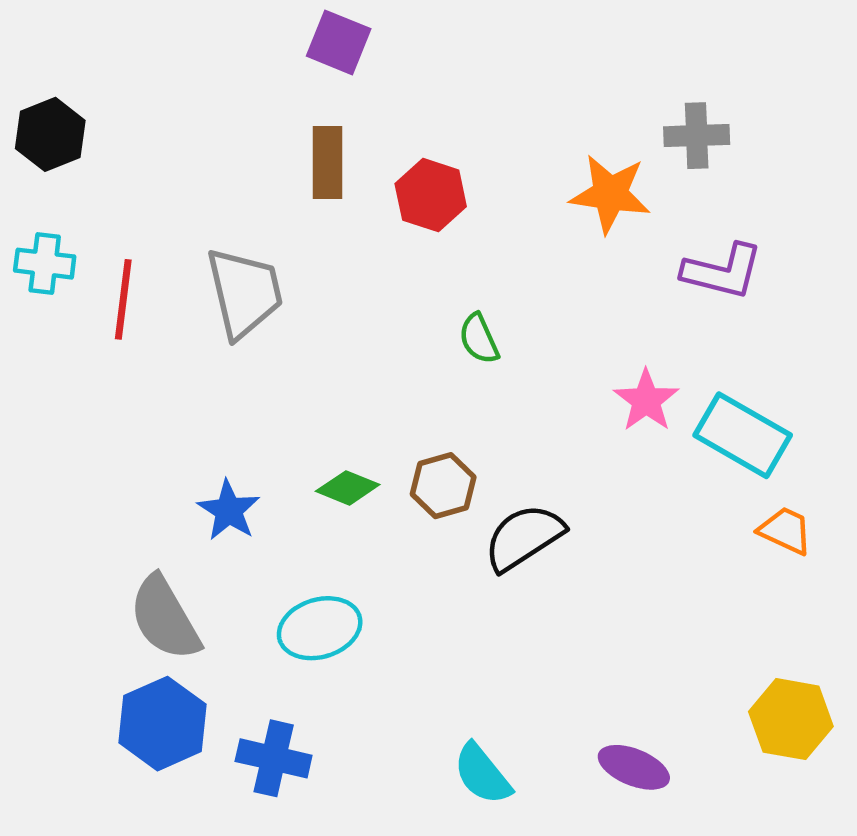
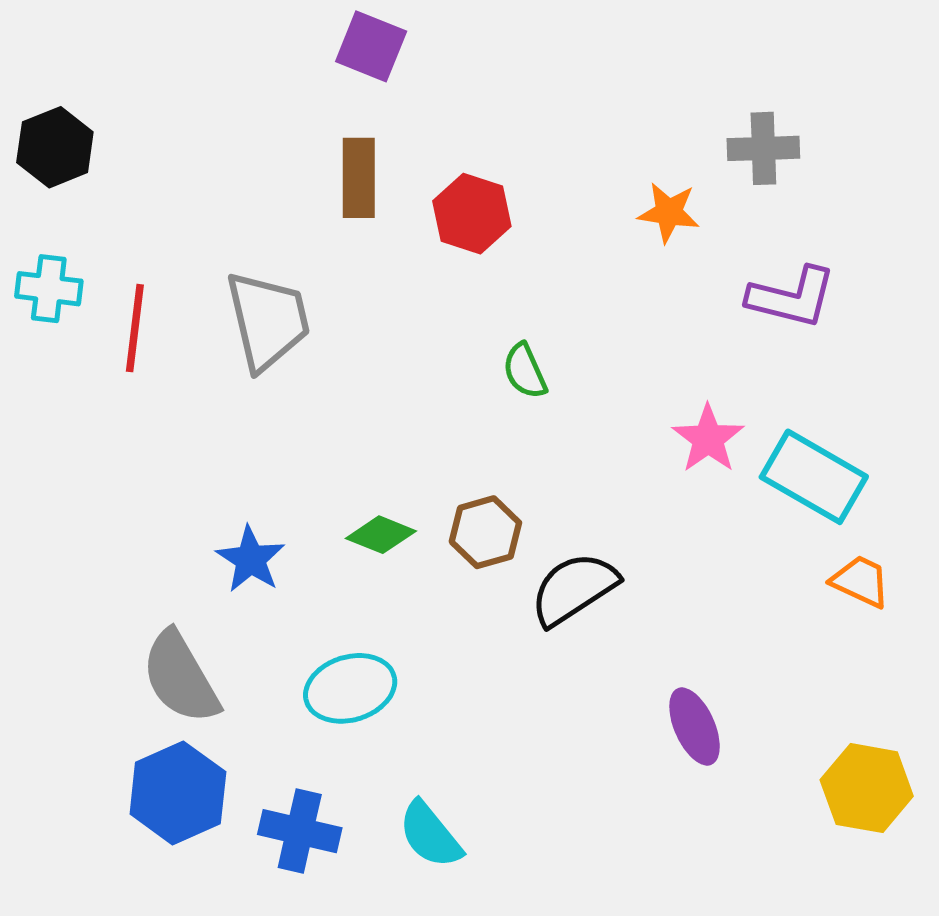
orange star: (610, 194) -> (669, 212), size x0.7
purple ellipse: (634, 767) -> (695, 727), moved, turned 44
cyan semicircle: (482, 774) -> (430, 835), moved

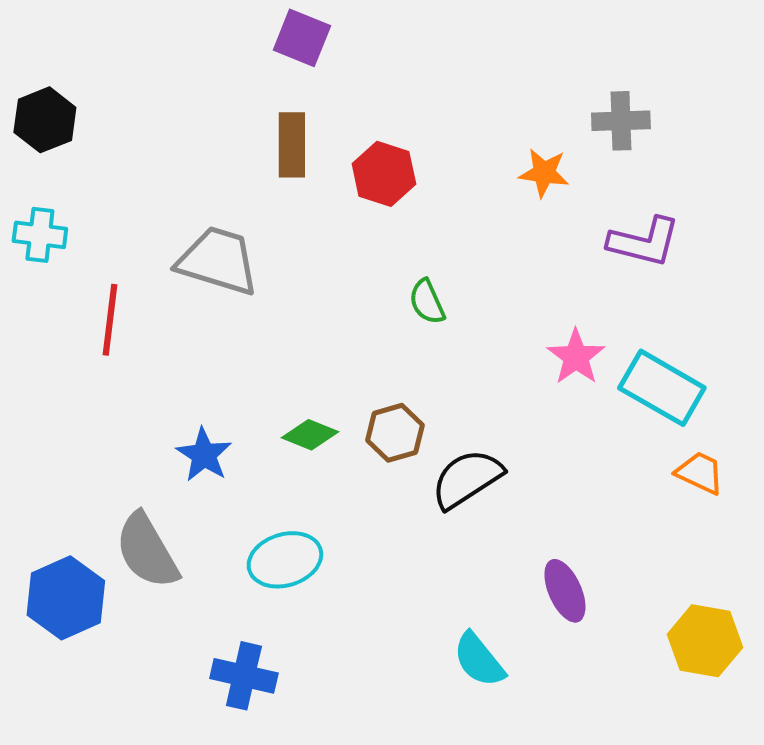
gray trapezoid: (268, 321) -> (218, 261), turned -60
red line: (135, 328) -> (110, 320), moved
blue hexagon: (178, 793) -> (66, 598), moved
cyan semicircle: (430, 835) -> (479, 660), moved

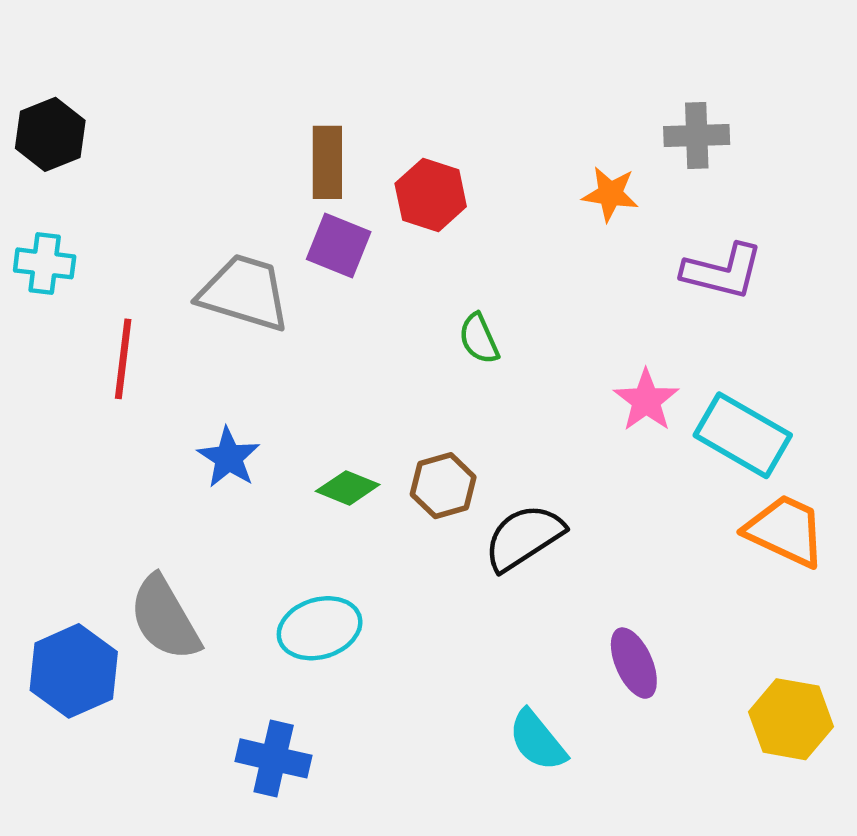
purple square: (302, 38) -> (339, 246), moved
blue star: (204, 455) -> (229, 458), moved
orange trapezoid: (700, 473) -> (785, 531), size x1.5

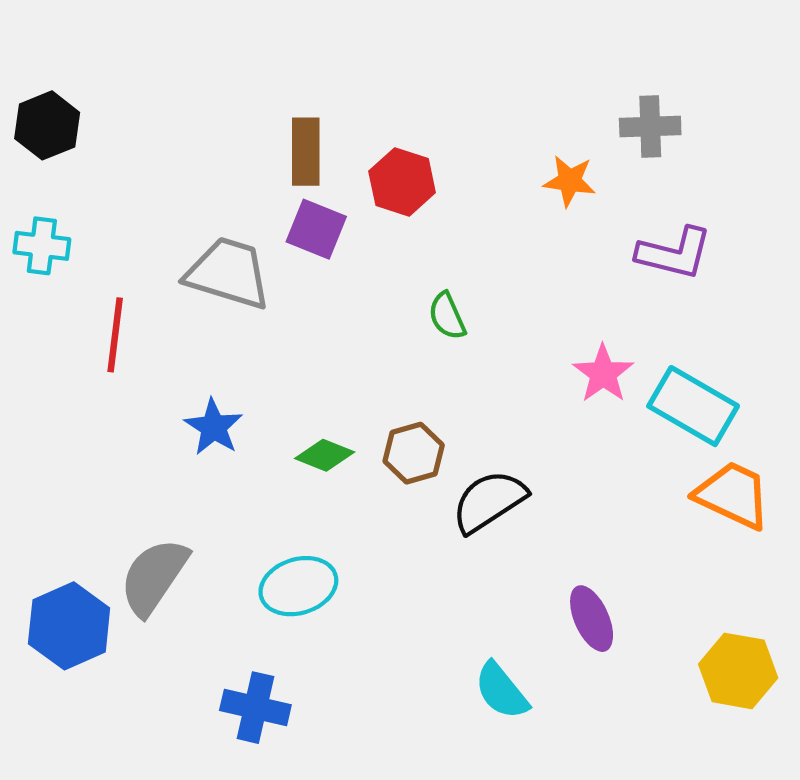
gray semicircle: (165, 618) -> (154, 577), turned 64

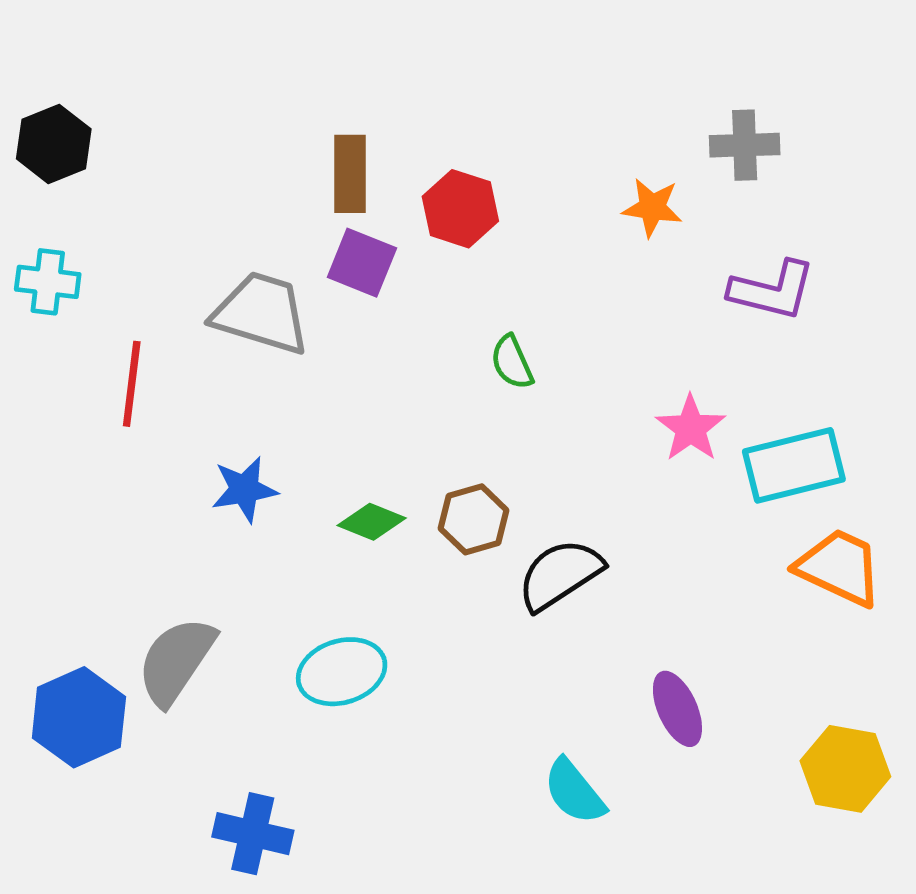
cyan rectangle: (693, 406) -> (794, 465), turned -44
blue star: (214, 427) -> (244, 489), turned 30
blue cross: (255, 708) -> (253, 834), moved

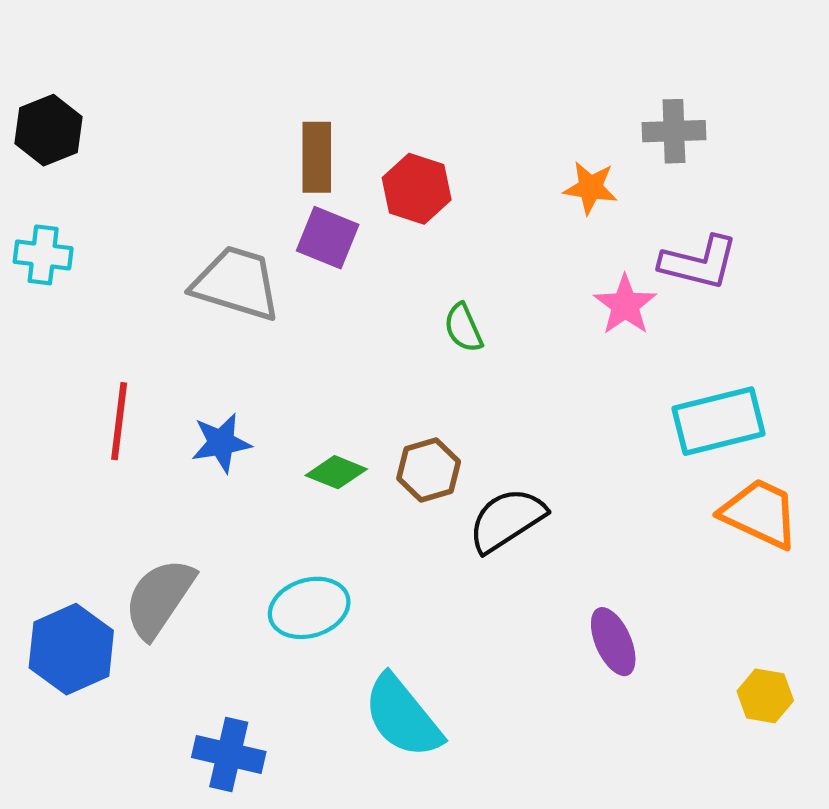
red line: (132, 384) -> (119, 421), moved
pink star: (691, 428) -> (625, 305), moved
yellow hexagon: (845, 769) -> (765, 696), size x0.7
cyan semicircle: (574, 792) -> (403, 717), moved, size x1.4

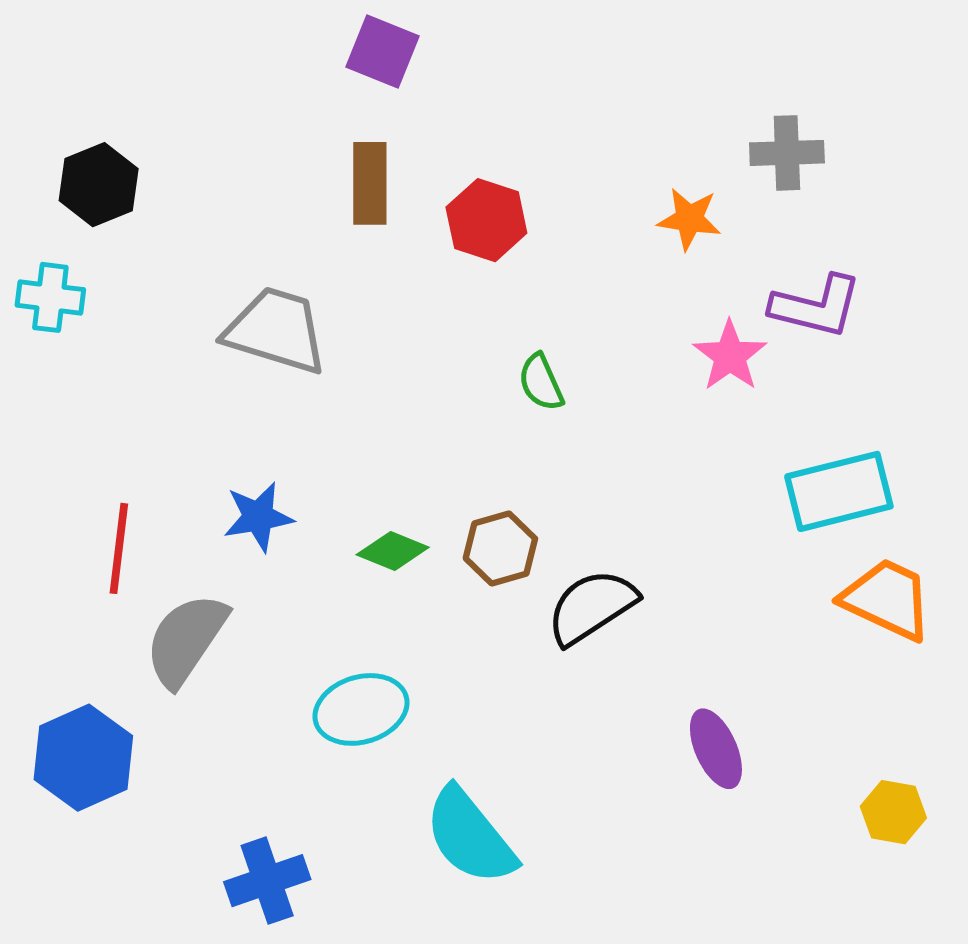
black hexagon: (49, 130) -> (99, 185), moved
purple square: (328, 238) -> (383, 52), moved
red line: (119, 421) -> (119, 548), moved
gray semicircle: (159, 598) -> (186, 640), moved
blue cross: (229, 755) -> (267, 881), turned -32

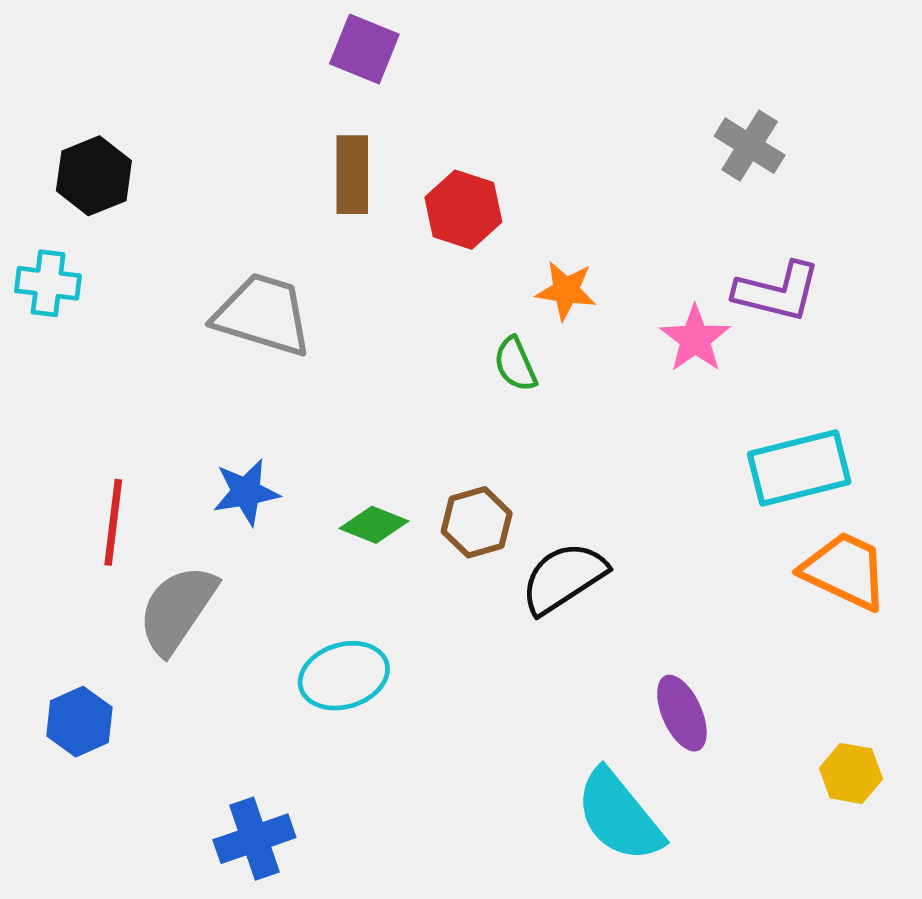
gray cross: (787, 153) -> (750, 146), turned 34
orange star: (689, 219) -> (566, 291), moved
blue hexagon: (83, 758) -> (79, 722), size x0.7
cyan semicircle: (470, 836) -> (619, 816), moved

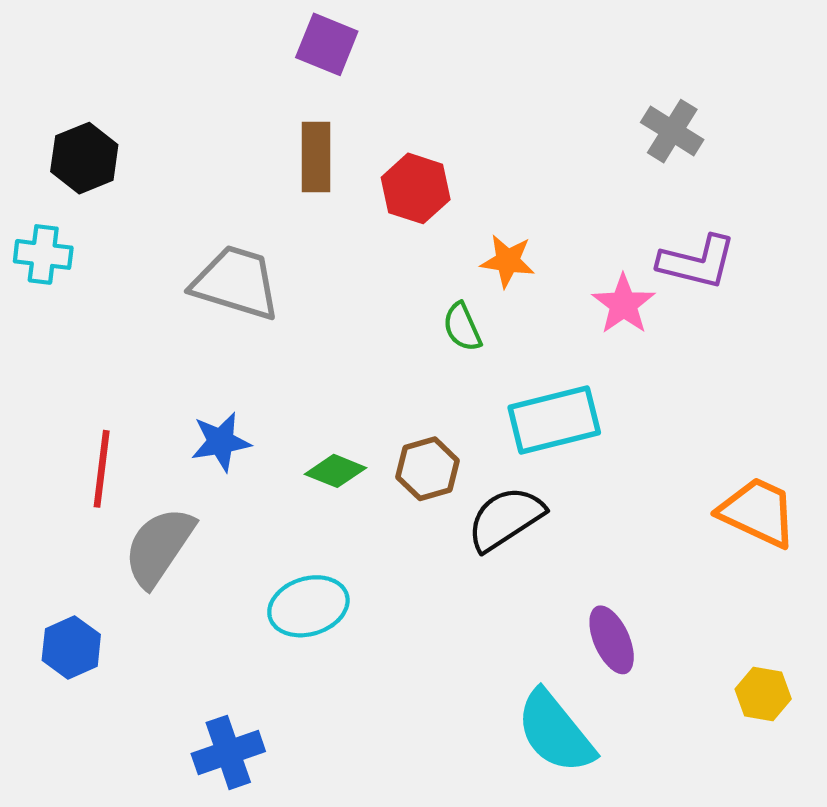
cyan rectangle: (799, 468) -> (554, 420), moved

